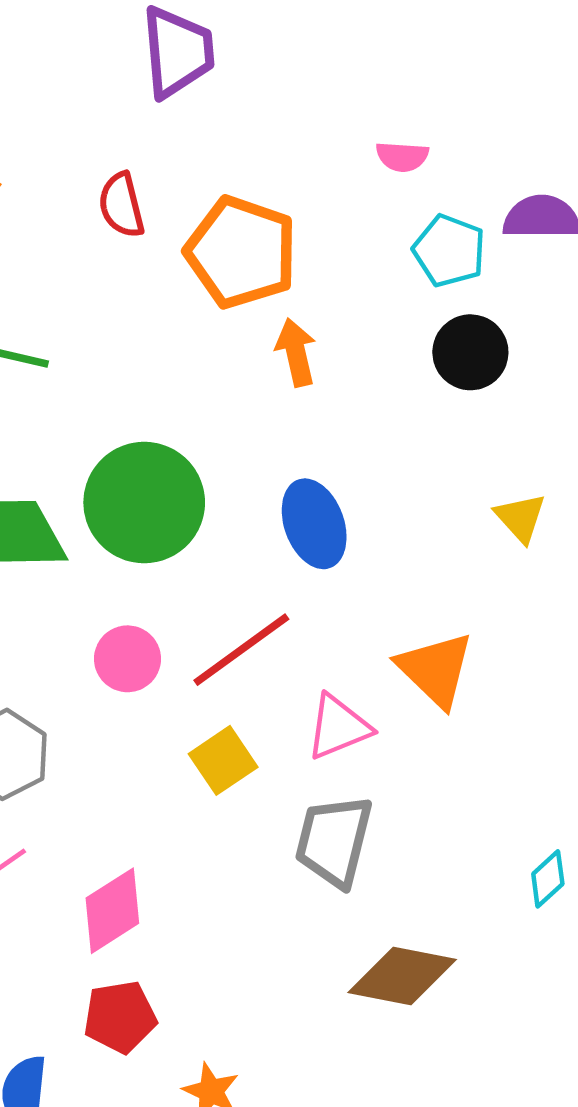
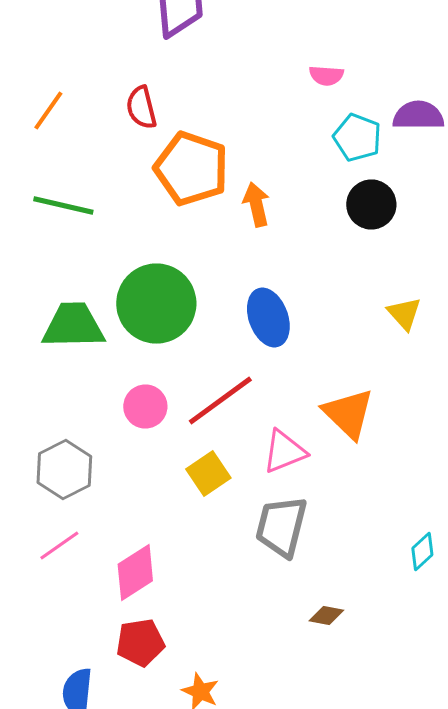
orange pentagon: (241, 252) -> (191, 168), moved
brown diamond: (402, 976) -> (326, 616), size x0.5

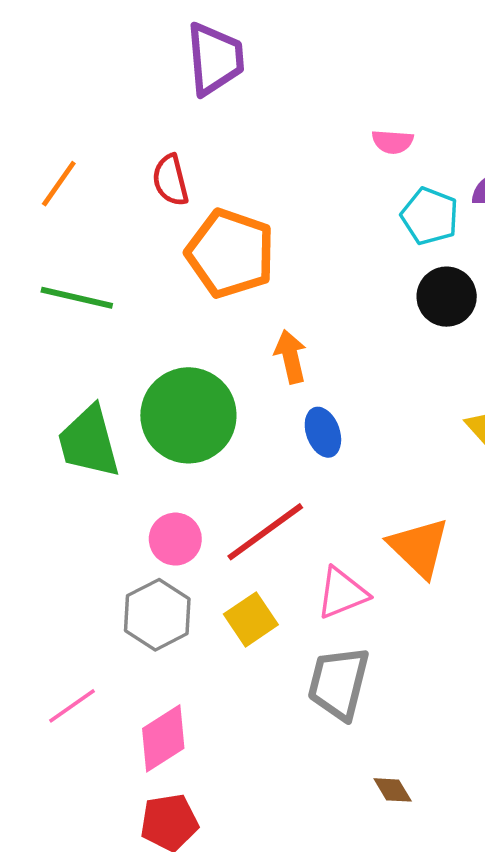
orange arrow: (256, 204) -> (291, 357), moved
blue ellipse: (268, 318) -> (323, 432), size x0.7
green trapezoid: (73, 326) -> (89, 442), turned -104
gray hexagon: (64, 470) -> (157, 615), moved
brown diamond: (326, 616) -> (393, 790), turned 48

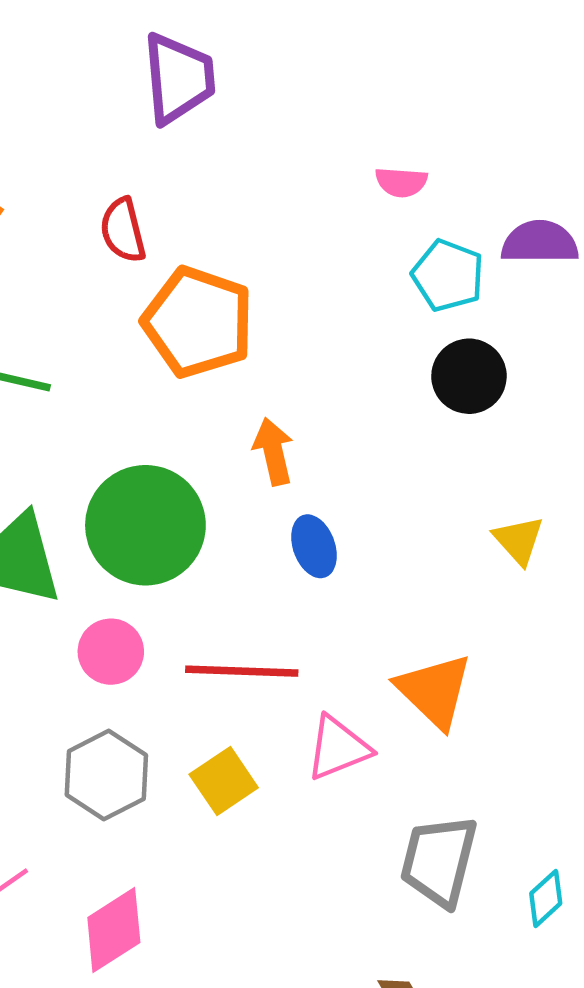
red line: (265, 532) -> (242, 671), turned 38
pink circle: (175, 539) -> (111, 652), moved
gray trapezoid: (339, 683) -> (439, 861), moved

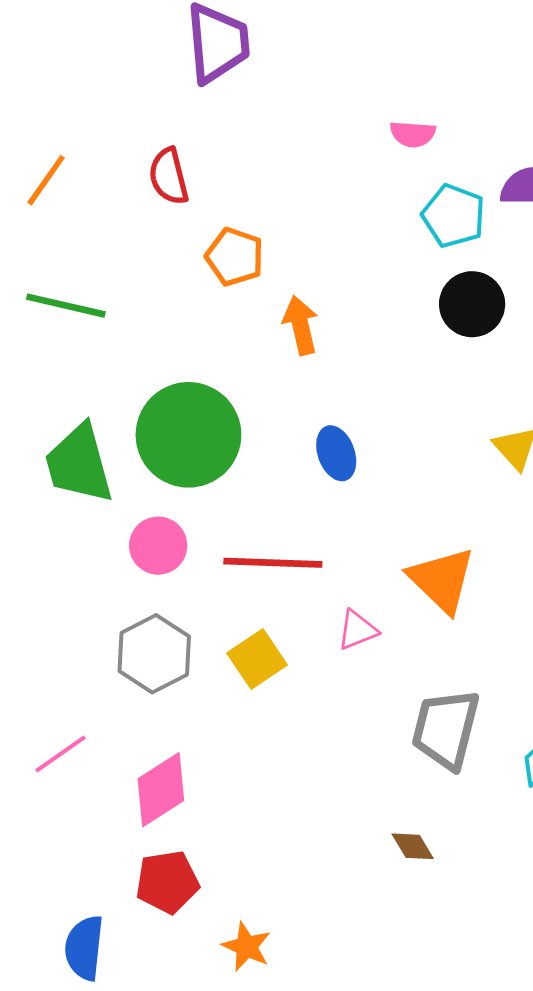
orange pentagon: (198, 322) -> (235, 257), size x0.6
orange arrow: (273, 451) -> (301, 325), moved
pink triangle: (338, 748) -> (357, 630), size x0.7

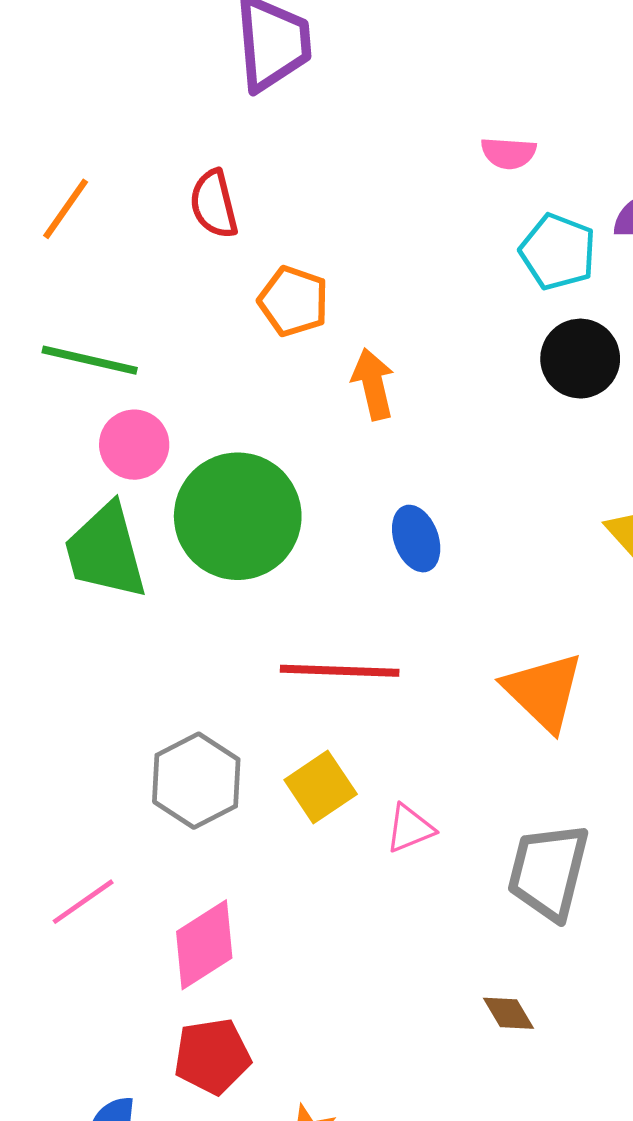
pink circle: (158, 546) -> (134, 445), moved
pink triangle: (357, 630) -> (410, 828), moved

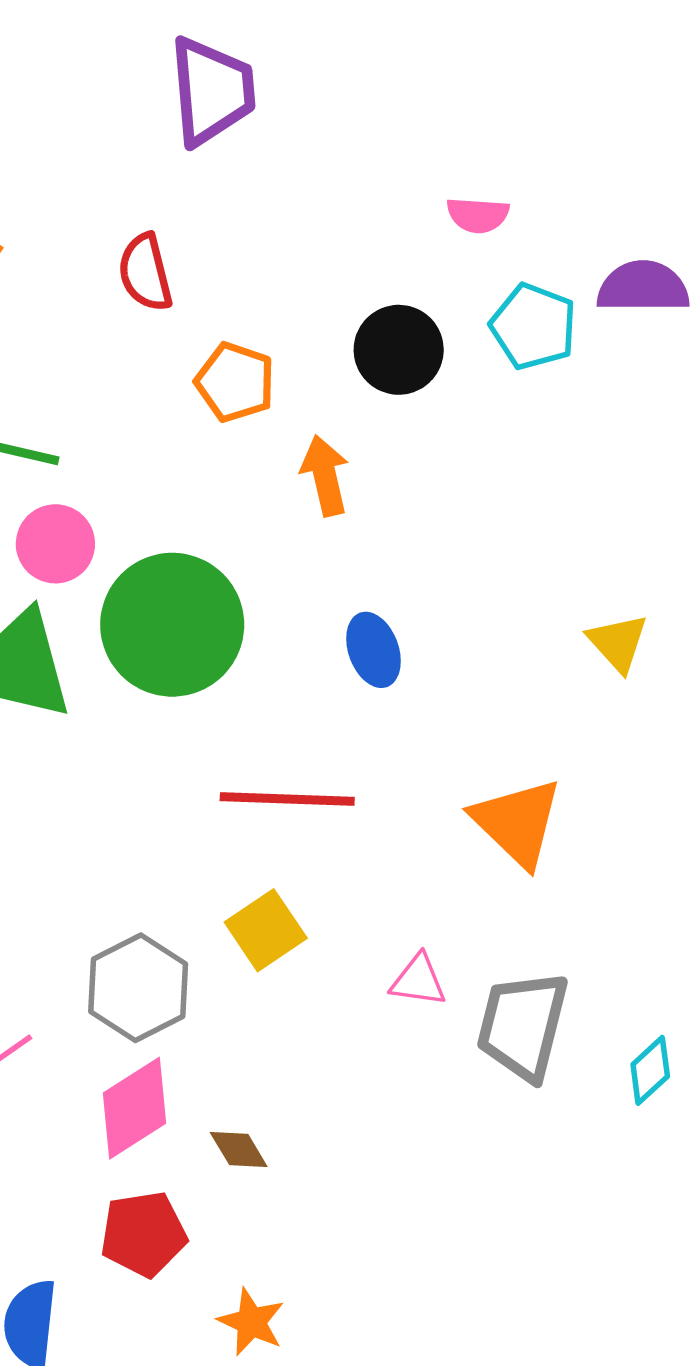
black circle: (580, 359) -> (399, 350), moved
gray hexagon: (196, 781) -> (138, 988), moved
pink triangle: (410, 828) -> (418, 981), moved, turned 30
brown diamond: (508, 1013) -> (239, 1149), moved

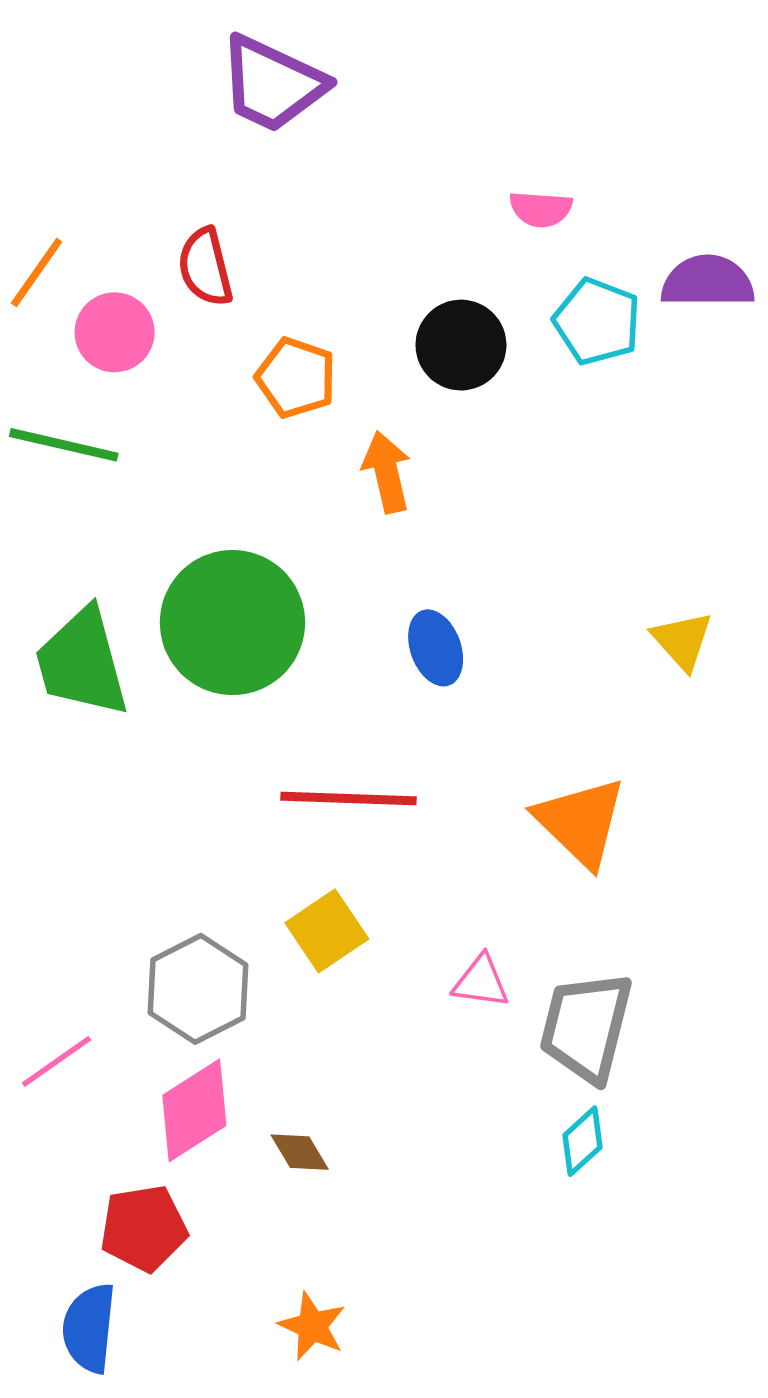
purple trapezoid: (212, 91) -> (272, 84), turned 120
pink circle: (55, 544) -> (115, 332), moved
cyan diamond: (650, 1070) -> (582, 1141), moved
red pentagon: (143, 1234) -> (144, 1228), moved

